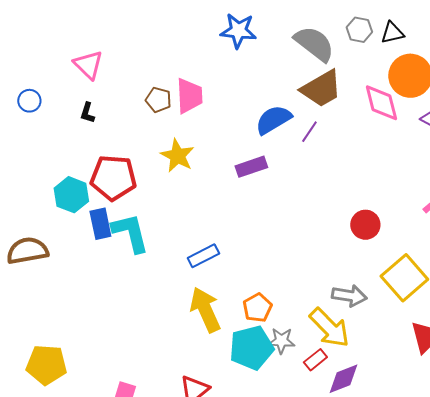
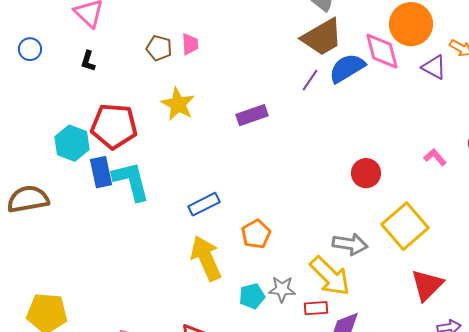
pink trapezoid: (189, 96) -> (190, 44), size x0.6
blue semicircle: (273, 120) -> (347, 68), moved
orange pentagon: (257, 308) -> (256, 234), moved
cyan pentagon: (251, 348) -> (252, 296), size x0.6
red rectangle: (315, 360) -> (316, 308), turned 35

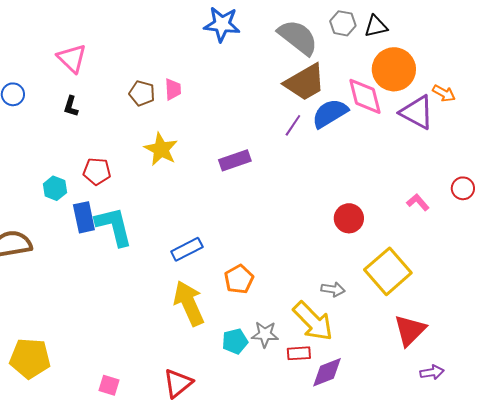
purple triangle: (434, 67) -> (417, 112), size x1.4
red pentagon: (114, 126) -> (97, 171), size x0.6
cyan hexagon: (72, 143) -> (55, 188), size x0.7
gray arrow: (350, 244) -> (333, 289), size x0.7

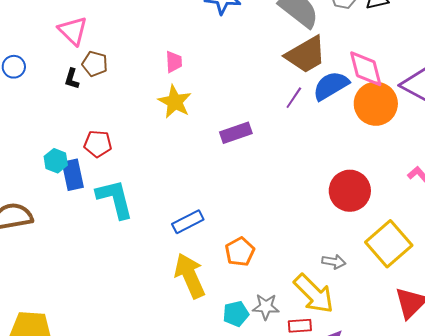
orange circle: (394, 69) -> (376, 104), moved
brown pentagon: (142, 93) -> (95, 64), moved
yellow star: (161, 149) -> (175, 102), moved
blue rectangle: (84, 217) -> (73, 175), moved
red circle: (349, 218) -> (350, 191), size x1.4

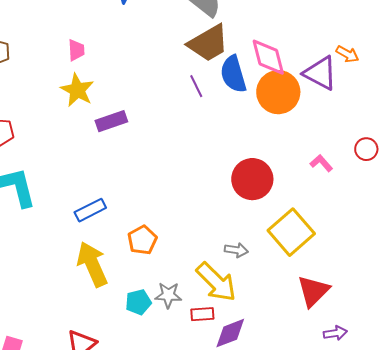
blue semicircle: (331, 86) -> (233, 74), turned -75
purple line: (294, 98) -> (196, 86), turned -60
purple rectangle: (236, 133) -> (111, 121), moved

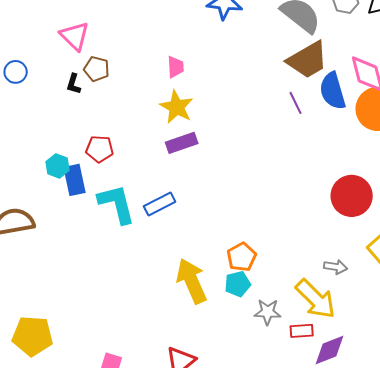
purple rectangle: (111, 121) -> (182, 143), moved
blue rectangle: (90, 210) -> (160, 204), moved
cyan pentagon: (138, 302) -> (238, 284), moved

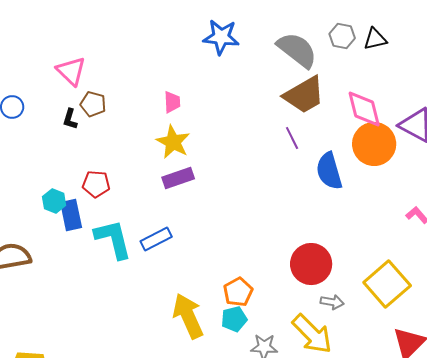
blue semicircle: (333, 91) -> (329, 171), moved
red circle: (352, 196) -> (311, 264), moved

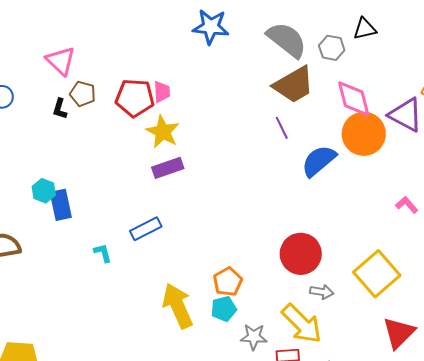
gray hexagon: (342, 36) -> (332, 48), moved
blue semicircle: (329, 171) -> (319, 161), turned 66
red pentagon: (96, 184) -> (135, 98), moved, size x1.4
cyan L-shape: (113, 239) -> (103, 253), moved, size x0.5

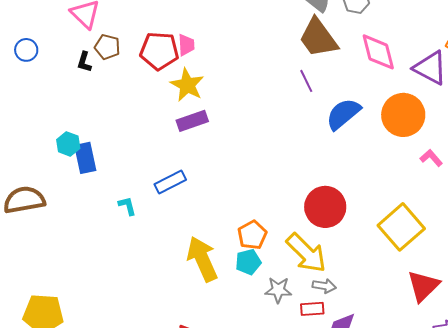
brown trapezoid: (294, 85) -> (318, 38), turned 84
orange circle: (364, 134) -> (403, 115), moved
gray arrow: (322, 292) -> (324, 286), moved
yellow arrow: (302, 324) -> (306, 253), moved

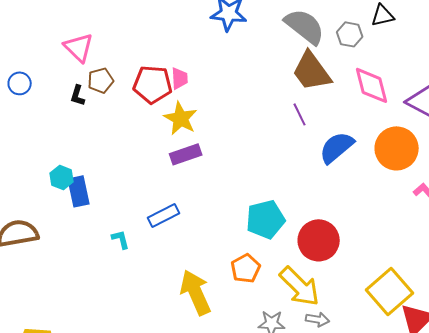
brown pentagon: (107, 47) -> (101, 80), turned -30
yellow square: (401, 227) -> (390, 291), moved
cyan pentagon: (248, 262) -> (266, 219), moved, size x1.5

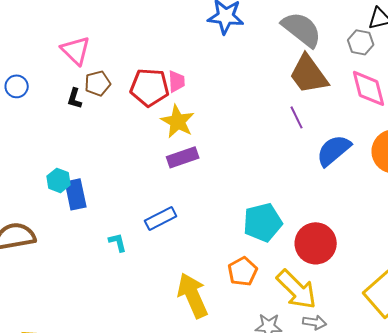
gray hexagon: (350, 34) -> (361, 42), moved

